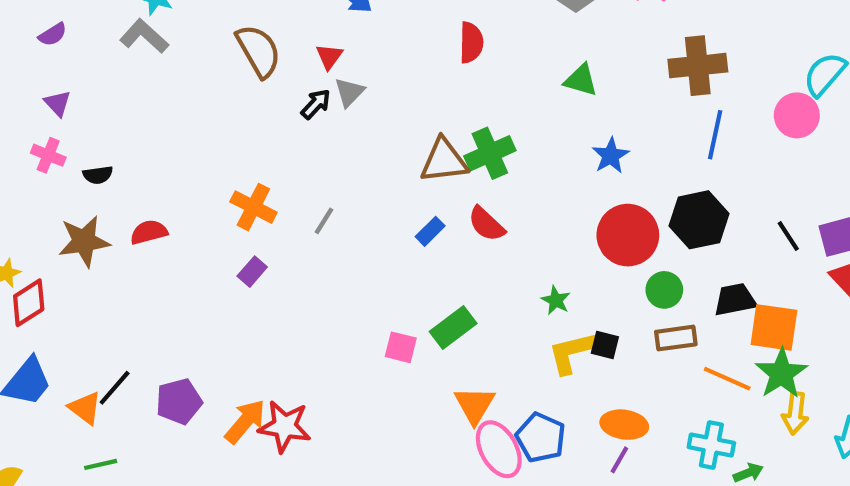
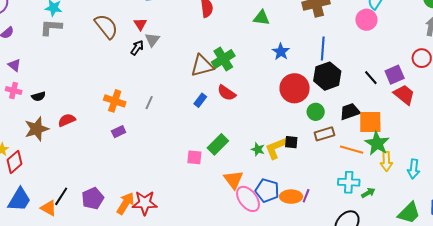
gray L-shape: (144, 36) -> (51, 27), turned -30
blue line: (715, 135) -> (323, 48), moved
purple rectangle: (252, 272) -> (119, 132), turned 32
green star: (556, 300) -> (258, 149), moved
orange ellipse: (624, 425) -> (291, 197), moved

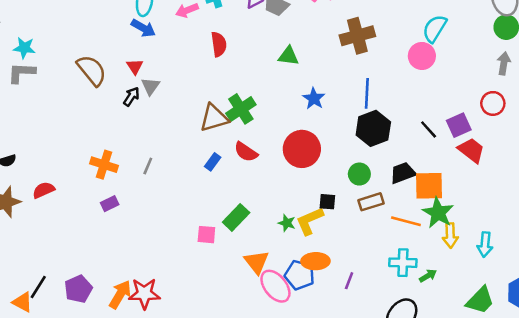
red circle: (295, 88) -> (302, 149), moved
black square: (291, 142) -> (327, 202), moved
orange ellipse: (291, 197) -> (315, 261), moved

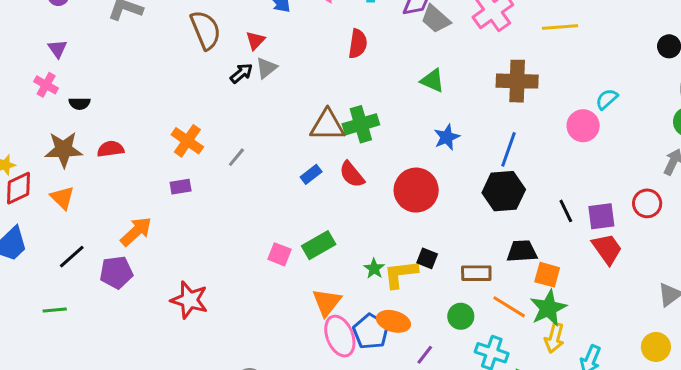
cyan semicircle: (435, 28) -> (607, 99), size x0.7
green circle: (359, 174) -> (461, 316), moved
orange square: (429, 186) -> (547, 275), size x0.7
orange arrow: (120, 294) -> (136, 231), moved
orange triangle: (22, 302) -> (62, 198), moved

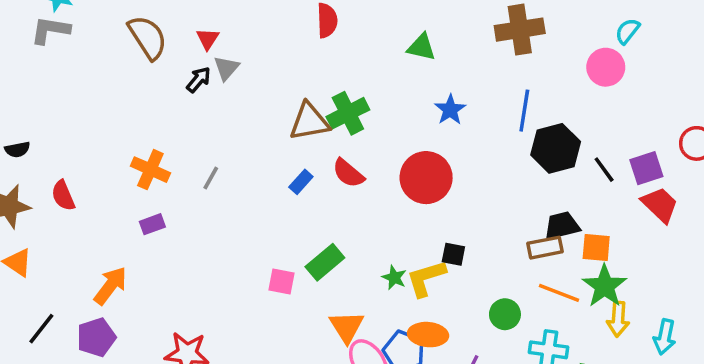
red semicircle: (111, 149) -> (63, 196), turned -95
black hexagon: (504, 191) -> (556, 148), moved
brown rectangle: (476, 273) -> (545, 248), moved

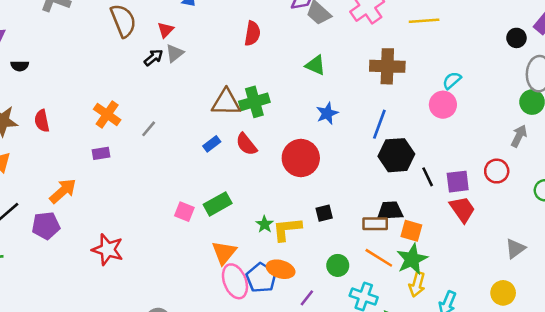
cyan semicircle: (627, 31) -> (452, 80), moved
black semicircle: (17, 149) -> (20, 66), moved
black square: (453, 254) -> (324, 213), moved, turned -36

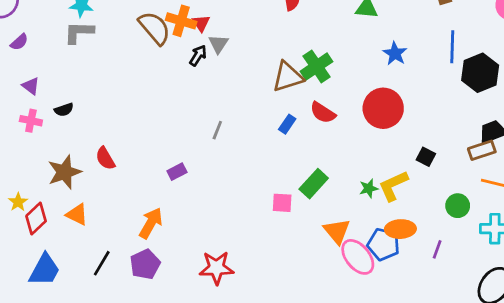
orange cross: (107, 114) -> (181, 21), moved
black square: (324, 213) -> (426, 157), turned -30
green star: (265, 224) -> (369, 188), turned -30

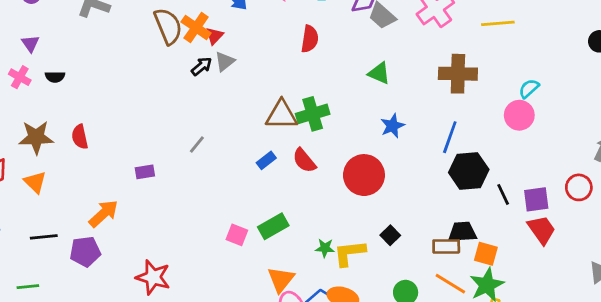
black line: (102, 263) -> (44, 237), turned 36

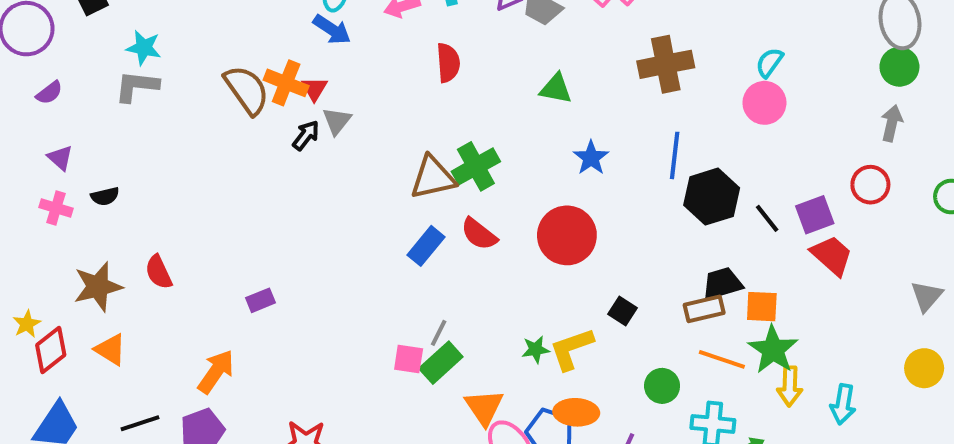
gray line: (197, 144) -> (439, 333), moved
blue rectangle: (266, 160) -> (426, 246), size x1.4
green rectangle: (273, 226) -> (441, 363), moved

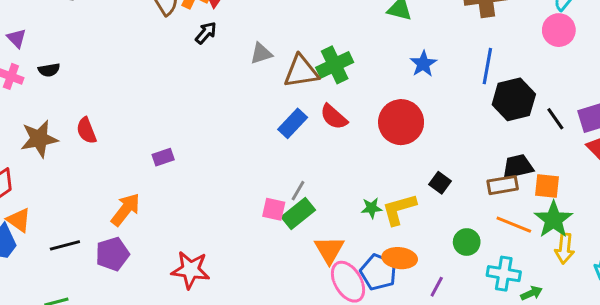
gray triangle: (337, 121) -> (261, 54), moved, turned 30
orange triangle: (111, 350) -> (19, 220), moved

